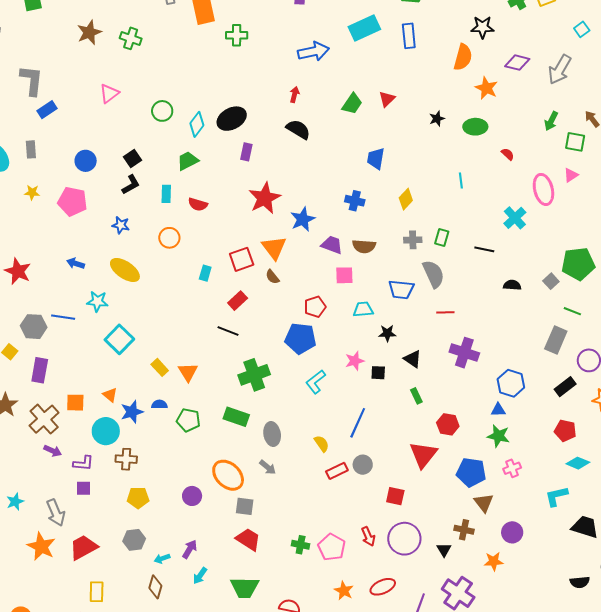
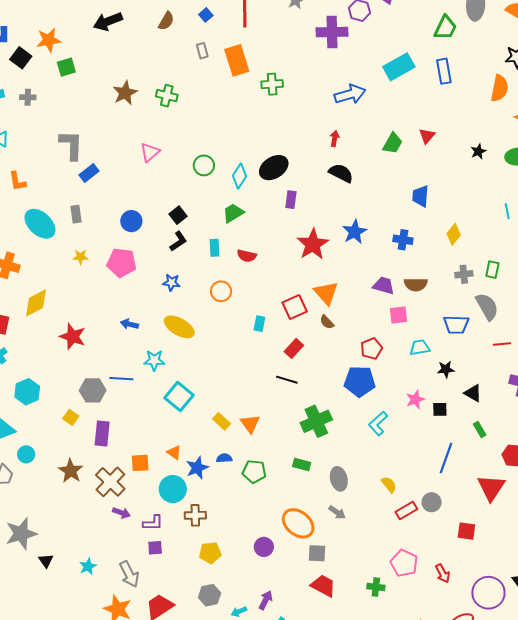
blue star: (303, 219) -> (355, 232), moved
green rectangle: (236, 417) -> (302, 464), size x0.7
blue line: (358, 423) -> (446, 458), moved
purple circle: (404, 539) -> (488, 593), moved
pink pentagon: (332, 547) -> (404, 563), moved

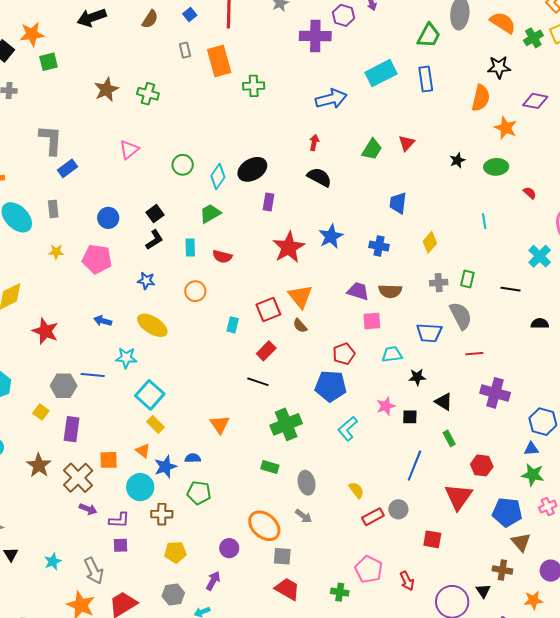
yellow rectangle: (222, 421) -> (155, 424), moved
green pentagon: (254, 472) -> (199, 493), moved
purple arrow: (266, 600) -> (213, 581), moved

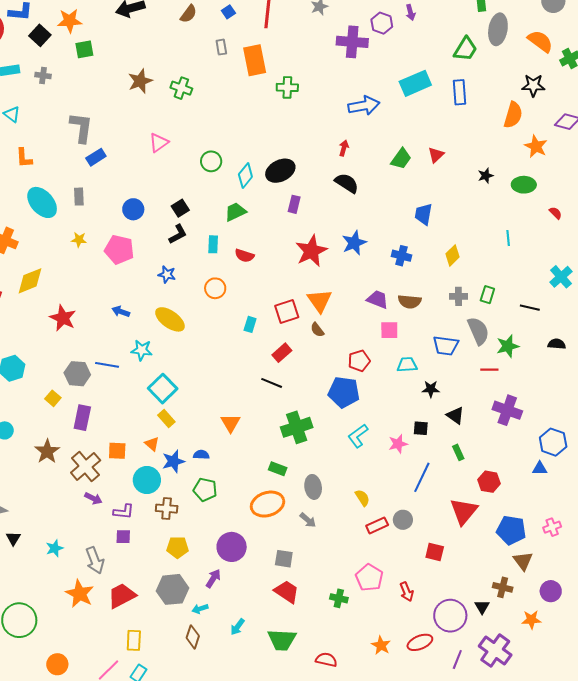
pink star: (386, 406) -> (398, 444), moved
green star: (533, 475) -> (508, 346), moved, turned -30
orange ellipse: (264, 526) -> (267, 504), moved, turned -64
purple circle: (229, 548) -> (232, 547), size x1.5
gray hexagon: (173, 594) -> (173, 589), size x1.4

